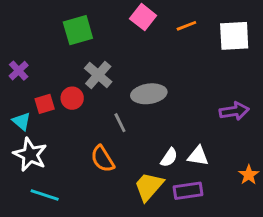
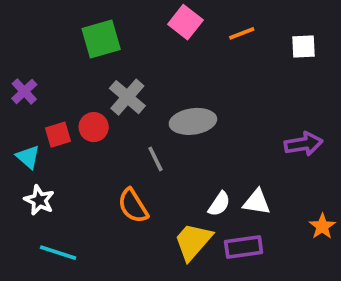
white square: (234, 36) -> (304, 46), size x0.6
white star: (30, 155) -> (39, 200), size x0.7

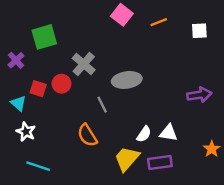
green square: (101, 39) -> (44, 37), moved
red square: (58, 135) -> (38, 89), turned 35

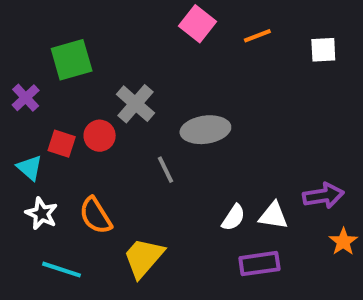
purple arrow: (199, 95) -> (323, 196), moved
orange semicircle: (87, 135) -> (96, 216), moved
yellow trapezoid: (127, 159) -> (143, 258), moved

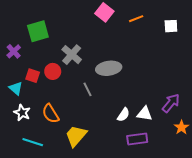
purple arrow: (323, 196) -> (171, 103), turned -42

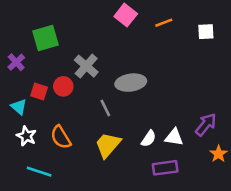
yellow trapezoid: (76, 136) -> (108, 145), moved

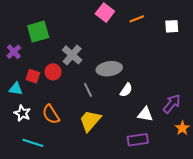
cyan triangle: (19, 107) -> (16, 89), turned -32
white semicircle: (149, 139) -> (126, 90), moved

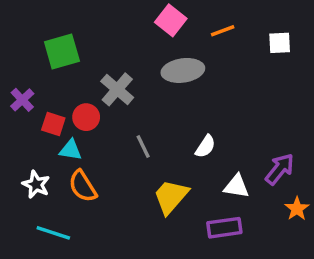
purple cross: (14, 52) -> (22, 100), moved
gray ellipse: (109, 69) -> (183, 70), moved
cyan triangle: (16, 89) -> (71, 150), moved
yellow trapezoid: (90, 121) -> (171, 197), moved

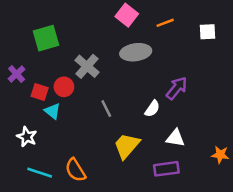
cyan triangle: (71, 150) -> (52, 111), turned 30
purple arrow: (280, 169) -> (177, 88), moved
orange semicircle: (83, 186) -> (75, 170), moved
orange star: (297, 209) -> (220, 155), turned -30

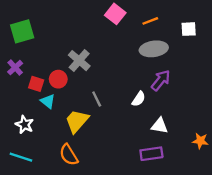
green square: (46, 38) -> (22, 31), moved
gray ellipse: (136, 52) -> (154, 49), moved
yellow trapezoid: (127, 146) -> (77, 121), moved
cyan line: (40, 173) -> (21, 157), moved

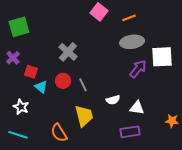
white square: (189, 29) -> (162, 57), moved, size x1.6
red circle: (58, 79) -> (63, 81), moved
white semicircle: (139, 99) -> (113, 100), moved, turned 40
yellow trapezoid: (77, 121) -> (84, 116), moved, turned 125

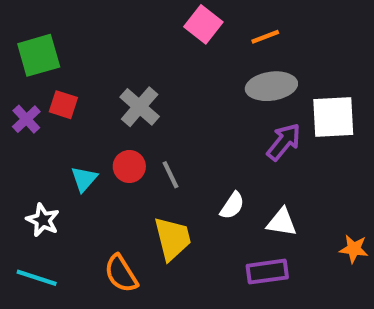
red square: (31, 72) -> (63, 105), moved
cyan triangle: (41, 87) -> (84, 179), turned 32
white semicircle: (113, 100) -> (232, 206), turned -40

